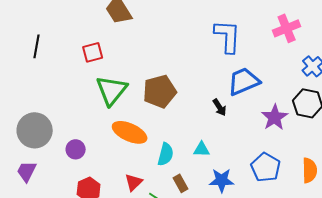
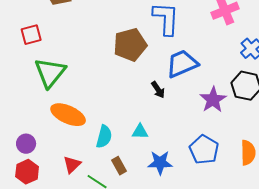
brown pentagon: (160, 91) -> (130, 45), moved
purple circle: (76, 149) -> (26, 144), moved

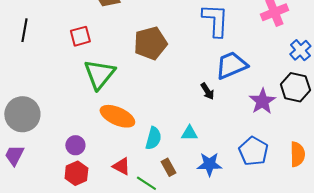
brown pentagon: (130, 45) -> (150, 43), moved
red triangle: (72, 165) -> (121, 166), turned -48

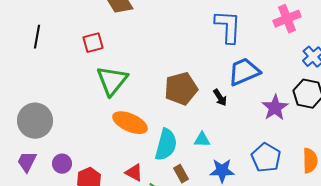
brown pentagon: (150, 43) -> (181, 89), moved
cyan semicircle: (153, 138) -> (166, 145), size x1.4
purple circle: (75, 145) -> (62, 164), moved

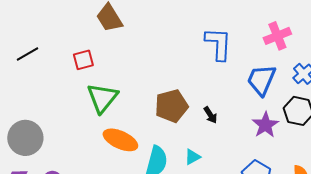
black line: (37, 37) -> (27, 54), turned 50
blue trapezoid: (244, 72) -> (261, 80), moved, turned -44
cyan triangle: (202, 140) -> (192, 157), turned -30

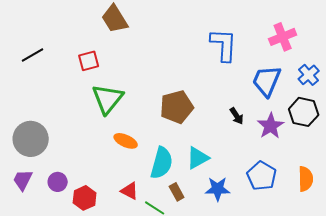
black arrow: (210, 115) -> (237, 116), moved
orange ellipse: (120, 140) -> (126, 141), size x0.7
cyan triangle: (192, 157) -> (198, 158), size x1.4

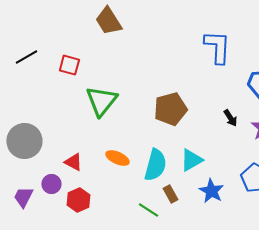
red square: (89, 61) -> (69, 65), moved, turned 30
orange ellipse: (126, 141) -> (117, 158), moved
purple trapezoid: (23, 180) -> (23, 197), moved
blue star: (218, 189) -> (211, 191), turned 30
red triangle: (130, 191) -> (73, 162), moved

